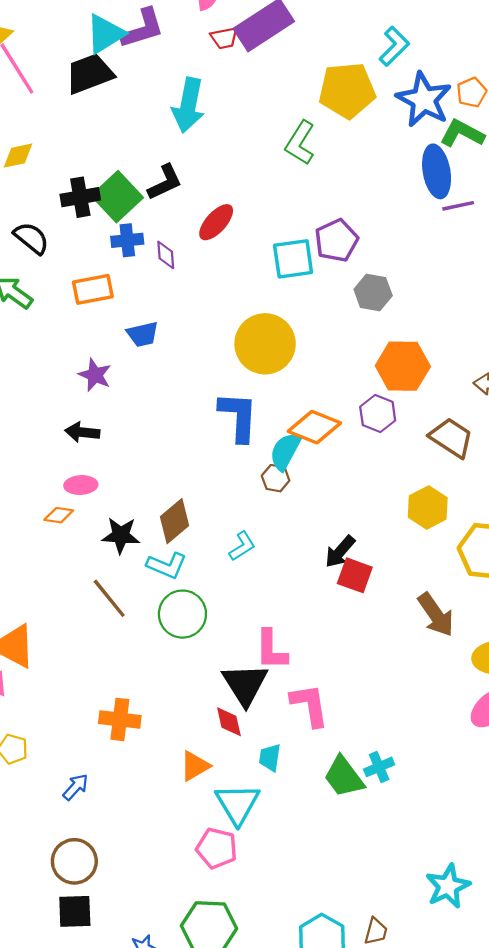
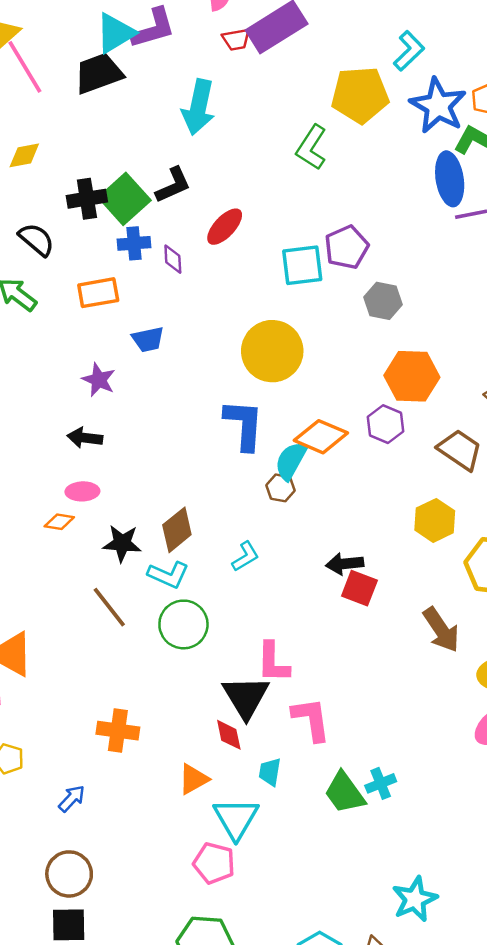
black arrow: (340, 552) -> (345, 564), turned 42
cyan star: (448, 886) -> (415, 899), moved

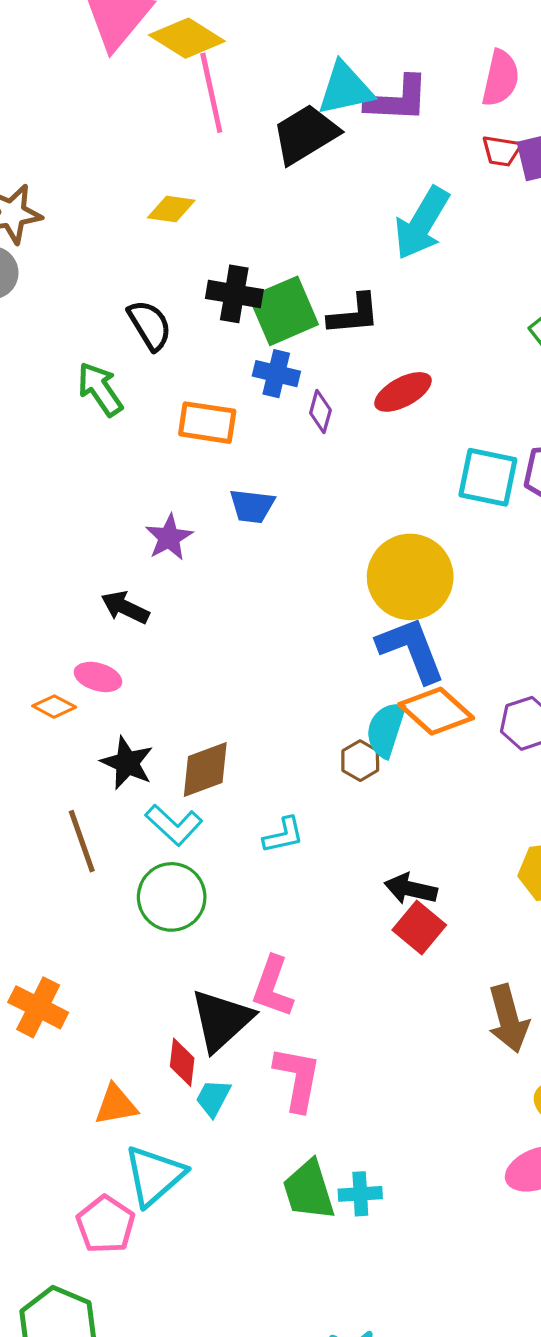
black trapezoid: (99, 73) -> (305, 134), turned -30
blue L-shape: (244, 425) -> (411, 650), moved, turned -44
cyan semicircle: (291, 461) -> (386, 730), turned -30
cyan trapezoid: (270, 772) -> (213, 1098), moved

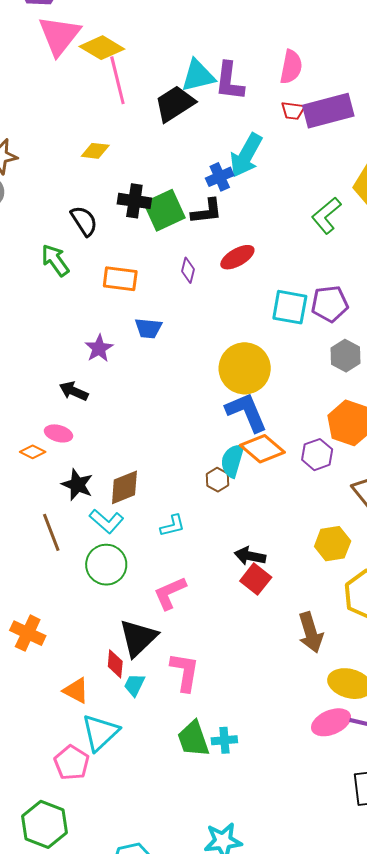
purple L-shape: (397, 99) -> (229, 81), turned 96
blue cross: (276, 374) -> (220, 177), moved, turned -36
pink L-shape: (273, 987) -> (170, 593), moved, turned 48
orange triangle: (116, 1105) -> (76, 691), turned 40

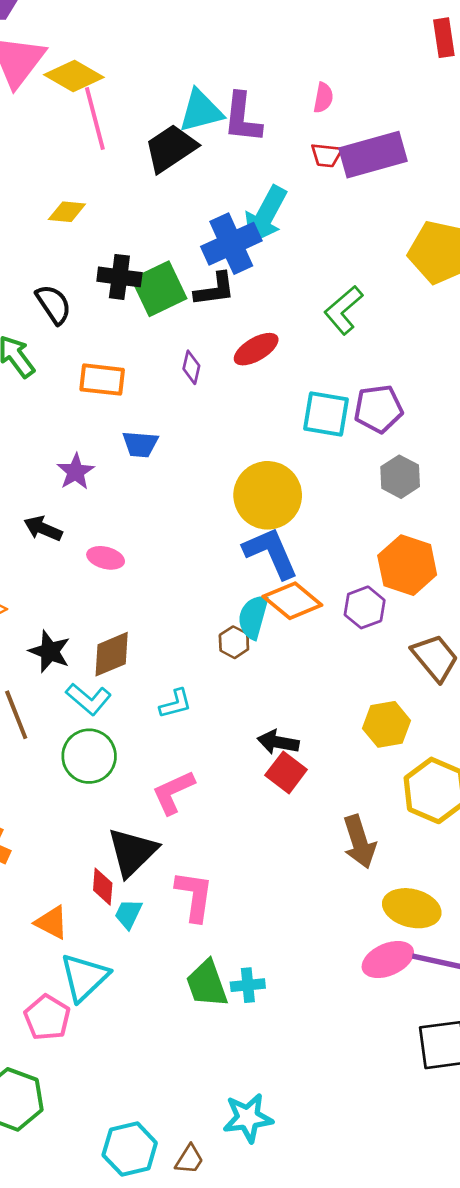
pink semicircle: (291, 67) -> (323, 98), size x0.7
blue cross: (220, 177) -> (231, 244), size x1.6
green L-shape: (326, 215) -> (343, 310), moved
pink ellipse: (58, 433) -> (106, 558), moved

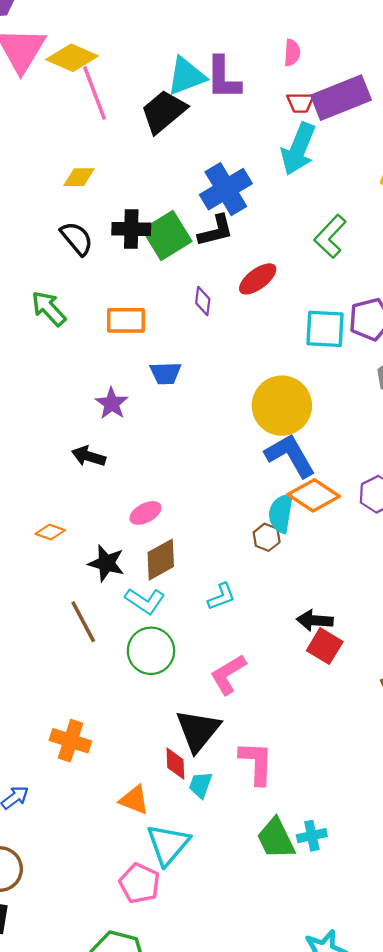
cyan arrow: (266, 215) -> (298, 149), moved
black semicircle: (54, 304) -> (77, 238), moved
pink ellipse: (106, 558) -> (145, 513), moved, turned -36

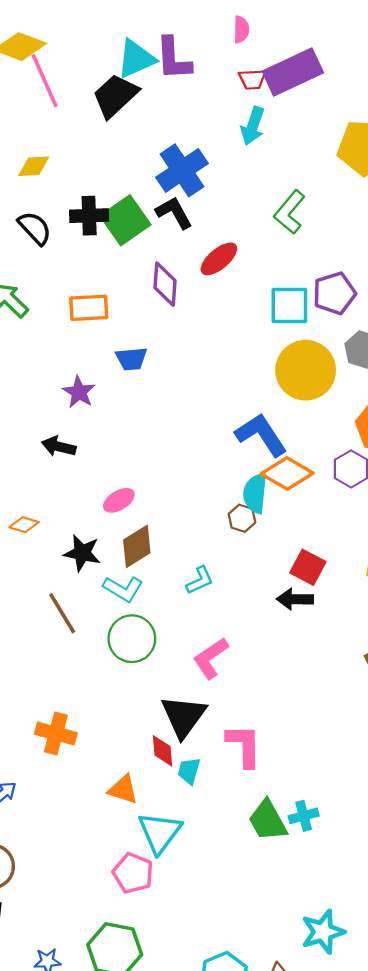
cyan arrow: (298, 149) -> (253, 126), size x0.7
black L-shape: (216, 231) -> (174, 213), turned -102
purple diamond: (203, 301) -> (165, 284), size x1.5
yellow circle: (282, 406) -> (306, 370), moved
red square: (325, 646) -> (308, 567), moved

